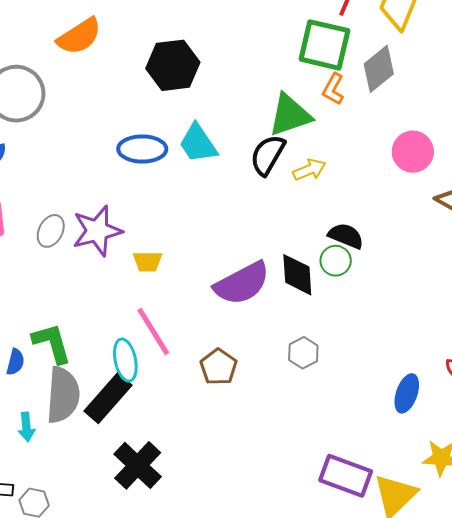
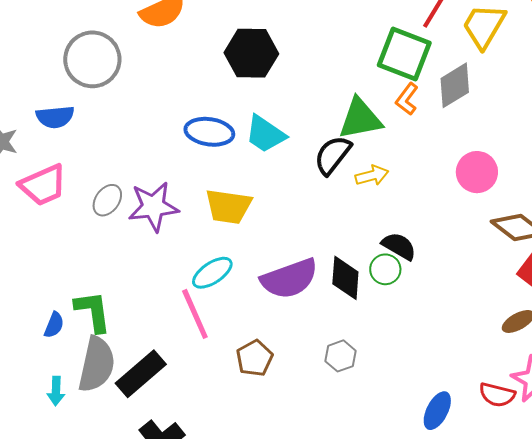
cyan trapezoid: (198, 143) -> (265, 134), turned -30
yellow trapezoid: (148, 262) -> (228, 207), moved, size x1.6
cyan ellipse: (125, 360) -> (212, 273), moved, turned 60

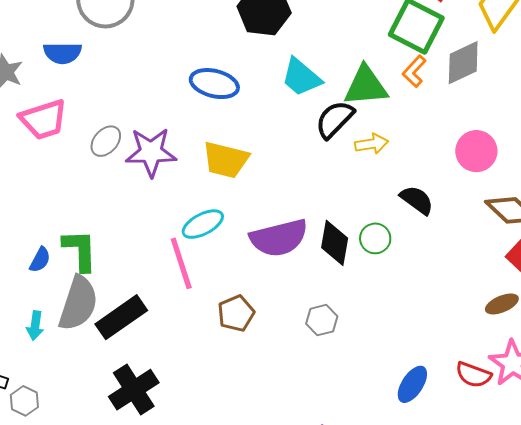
cyan trapezoid: (265, 134) -> (301, 77), moved
black semicircle: (399, 246) -> (417, 200), moved

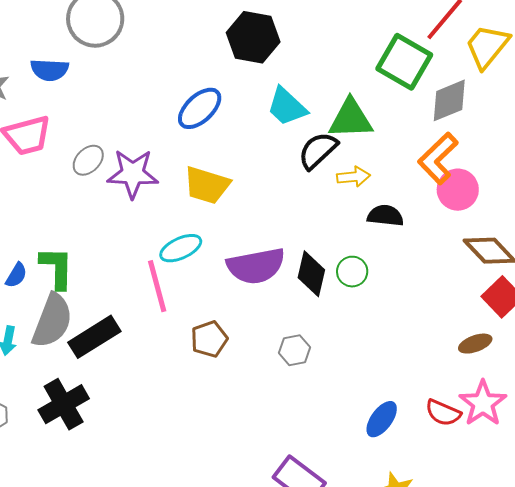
orange L-shape: (414, 71) -> (438, 158), moved, size x1.6
blue ellipse: (214, 84) -> (200, 108), turned -60
black semicircle: (417, 200) -> (385, 216), moved, turned -33
black cross: (134, 390) -> (64, 404), moved

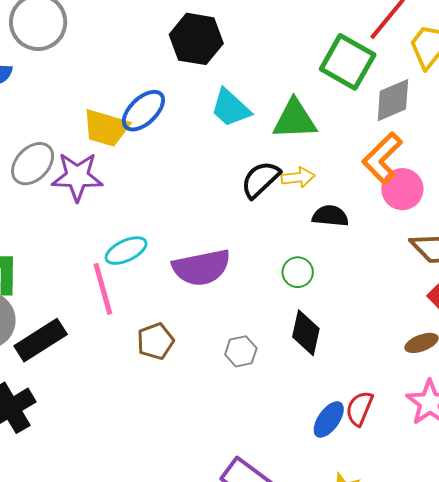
black semicircle: (318, 150) -> (260, 180), moved
gray ellipse: (88, 160) -> (33, 164), size x1.4
yellow trapezoid: (207, 185) -> (106, 128), moved
black diamond: (311, 274) -> (306, 333), moved
red semicircle: (443, 413) -> (359, 408), moved, turned 90

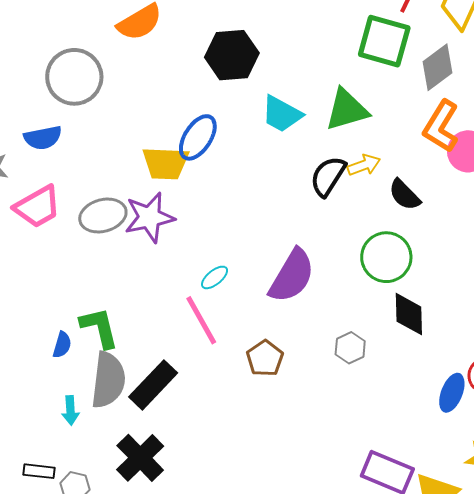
gray ellipse: (33, 164) -> (103, 216), turned 45
black semicircle: (330, 216) -> (404, 195), turned -126
cyan ellipse: (126, 251) -> (215, 277), size x0.7
purple semicircle: (201, 268) -> (292, 276), turned -34
green circle: (298, 272) -> (386, 257), size x1.6

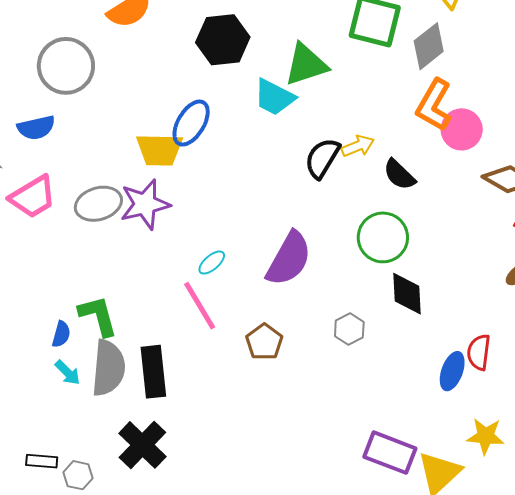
green triangle: (347, 110) -> (306, 64), moved
black rectangle: (153, 385) -> (153, 372), turned -48
cyan arrow: (70, 410) -> (68, 373), moved, turned -40

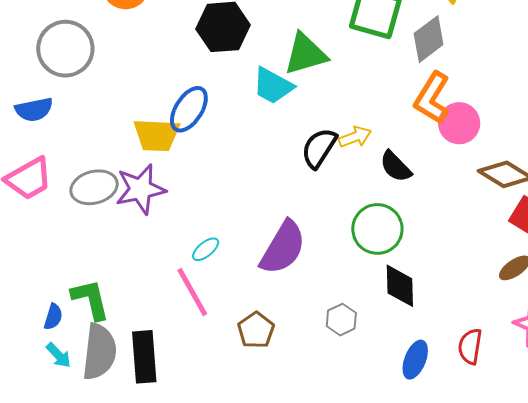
blue ellipse: (452, 371) -> (415, 360), moved

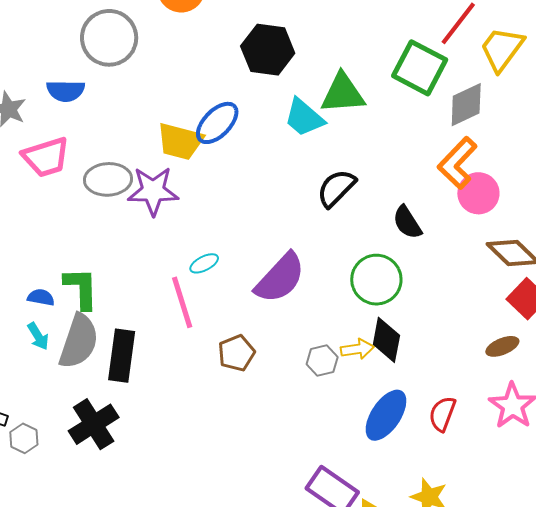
yellow arrow: (355, 137) -> (357, 349), moved
blue semicircle: (53, 317) -> (41, 297), turned -108
blue ellipse: (415, 360) -> (386, 415), size x1.4

